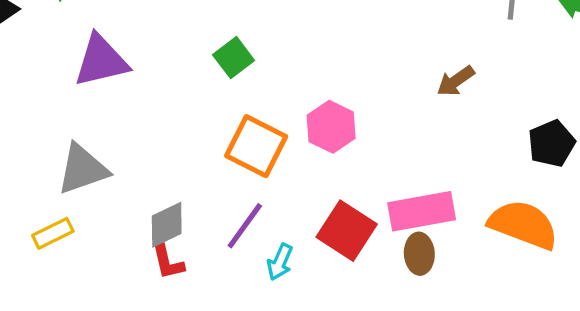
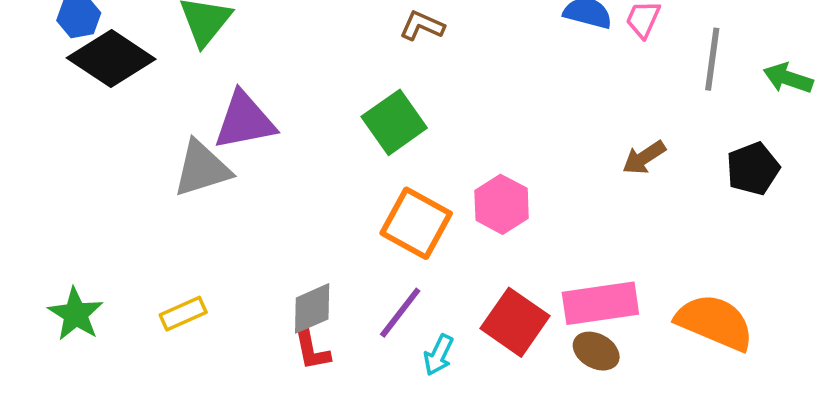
green square: (234, 58) -> (394, 122), size x1.4
black pentagon: (552, 143) -> (753, 169), moved
gray triangle: (83, 169) -> (202, 169), moved
brown ellipse: (419, 254) -> (596, 351), turned -60

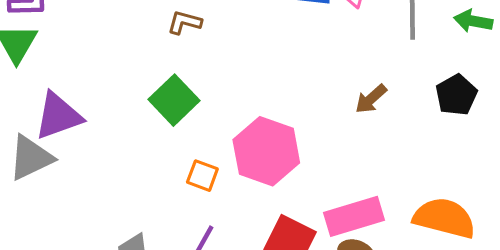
pink hexagon: (502, 204) -> (266, 151), size x1.5
orange square: (416, 223) -> (202, 176), size x0.6

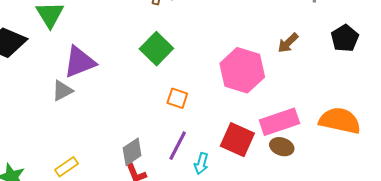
pink hexagon: (266, 151) -> (242, 70), moved
gray triangle: (31, 158) -> (62, 91), size x0.7

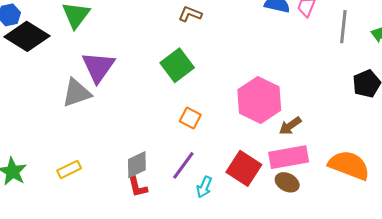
brown arrow: (288, 43) -> (290, 126), moved
purple triangle: (80, 62) -> (98, 67), turned -42
gray triangle: (62, 91) -> (77, 93), size x1.4

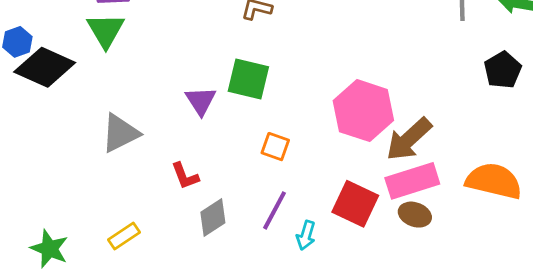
green square: (177, 65) -> (248, 79), turned -32
purple triangle: (98, 67) -> (201, 101), moved, size x0.7
brown arrow: (290, 126) -> (409, 139), size x1.6
red L-shape: (138, 187) -> (185, 176), moved

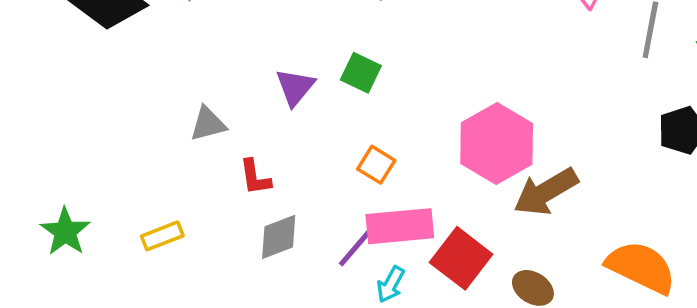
green square: (248, 79) -> (361, 73), size x0.7
gray triangle: (120, 133) -> (208, 124), moved, size x0.7
pink rectangle: (412, 181) -> (400, 226), moved

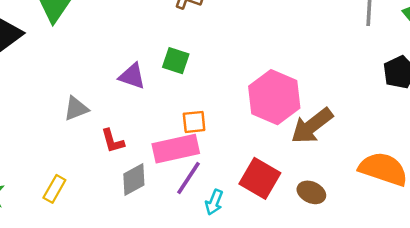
purple triangle: (295, 87) -> (132, 76), turned -44
orange square: (376, 165) -> (194, 122), turned -30
pink rectangle: (400, 226) -> (176, 149), moved
yellow rectangle: (162, 236) -> (54, 189), turned -32

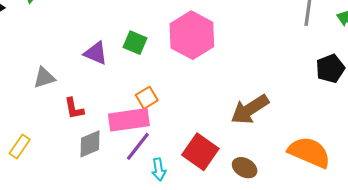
pink hexagon: (274, 97) -> (192, 35), moved
orange square: (194, 122) -> (147, 98), turned -30
cyan arrow: (214, 202) -> (159, 169), turned -35

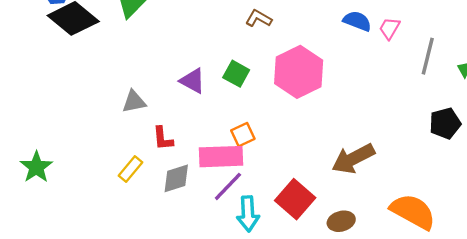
yellow rectangle: (20, 146) -> (130, 169), moved
brown ellipse: (245, 168) -> (341, 221), turned -50
cyan arrow: (159, 169) -> (248, 214), size x1.4

